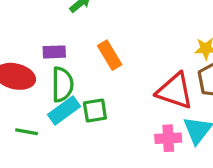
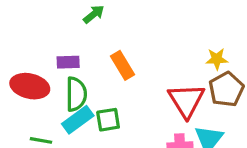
red triangle: (175, 91) -> (186, 101), turned 39

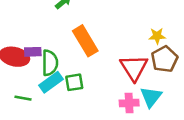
purple rectangle: (68, 62) -> (33, 52), moved
orange rectangle: (122, 65) -> (85, 41), size x1.4

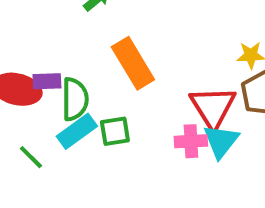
cyan triangle: (151, 97) -> (221, 141), moved
green line: (23, 98) -> (31, 157), turned 35
pink cross: (129, 103) -> (191, 141), moved

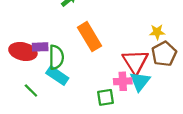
cyan rectangle: (77, 131) -> (57, 76), turned 70
green square: (115, 131) -> (106, 97), moved

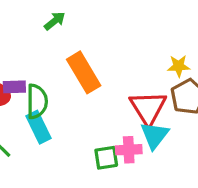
cyan rectangle: (57, 76) -> (39, 127), turned 30
pink cross: (123, 81) -> (129, 150), moved

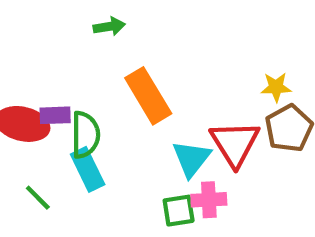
green arrow: (55, 21) -> (109, 27), turned 30
cyan triangle: (154, 135) -> (192, 159), moved

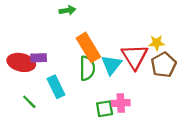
green semicircle: (85, 135) -> (87, 68), moved
red triangle: (235, 143) -> (135, 57), moved
cyan triangle: (192, 159) -> (111, 65), moved

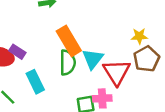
red triangle: (135, 57) -> (117, 72), moved
purple rectangle: (39, 58) -> (17, 52), turned 35

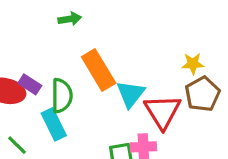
green semicircle: (68, 63) -> (62, 96), moved

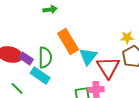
purple rectangle: (30, 84) -> (26, 58), moved
cyan rectangle: (54, 124) -> (40, 75), turned -30

